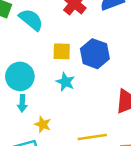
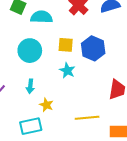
cyan semicircle: (31, 20) -> (41, 17), turned -40
cyan circle: (20, 76) -> (30, 51), moved

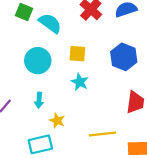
cyan semicircle: (41, 17) -> (50, 23), turned 35
blue hexagon: (93, 48) -> (124, 57), moved

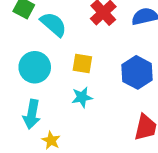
cyan star: (80, 82) -> (82, 97), turned 30
cyan arrow: (39, 100) -> (32, 114), size x1.5

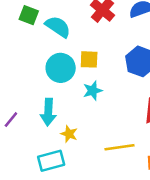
cyan circle: (35, 67) -> (61, 68), moved

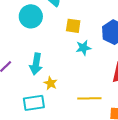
cyan circle: (61, 68) -> (31, 16), moved
cyan star: (93, 91) -> (83, 48), moved

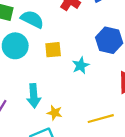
yellow square: (73, 26) -> (53, 50), moved

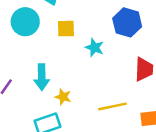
cyan star: (81, 65) -> (95, 48), turned -30

